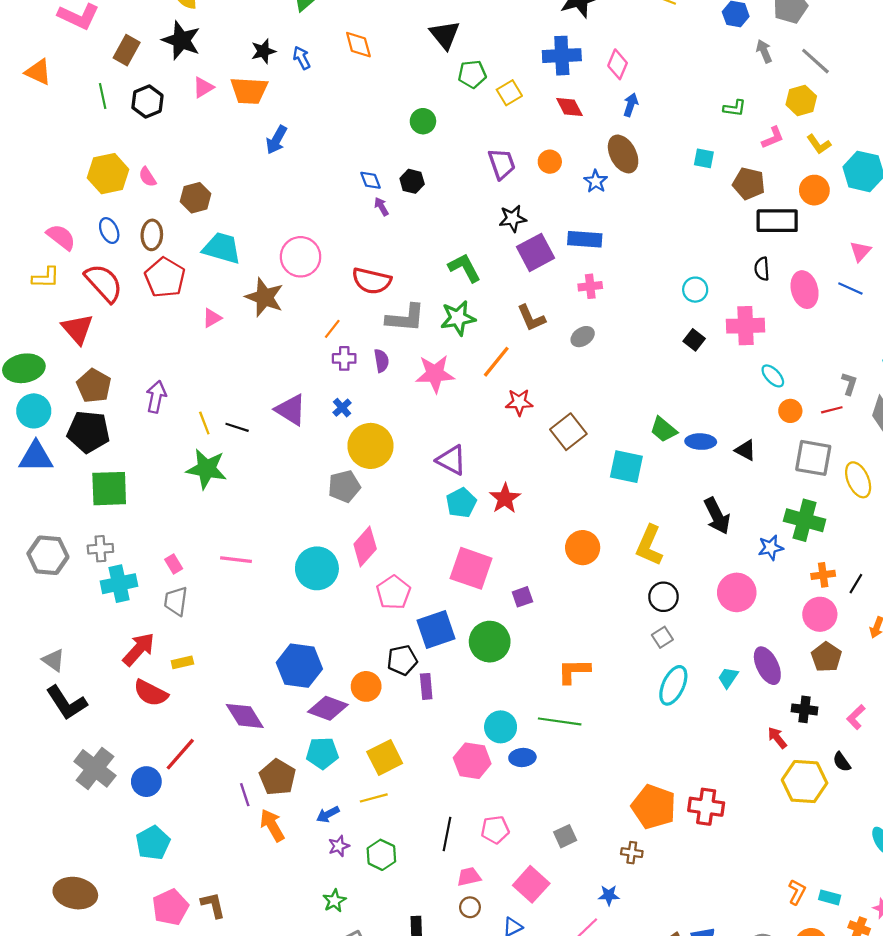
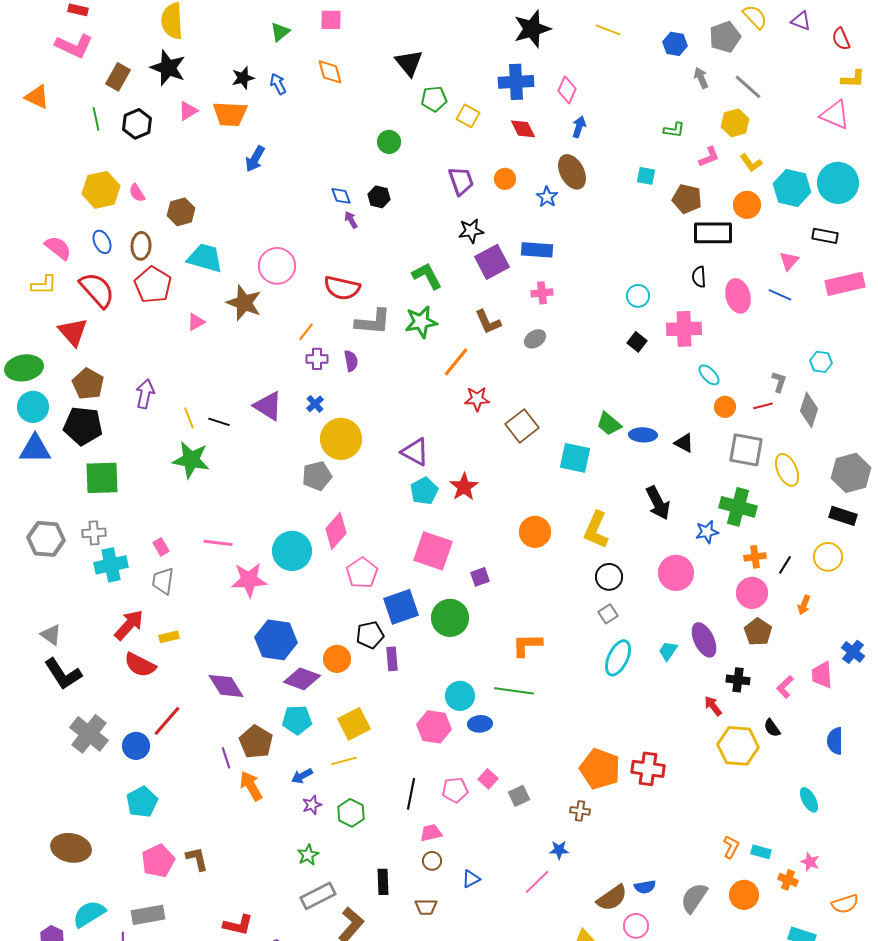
yellow square: (509, 93) -> (468, 116), turned -30
pink star: (435, 374) -> (249, 580), moved
pink square: (531, 884) -> (488, 779), moved, size x0.6

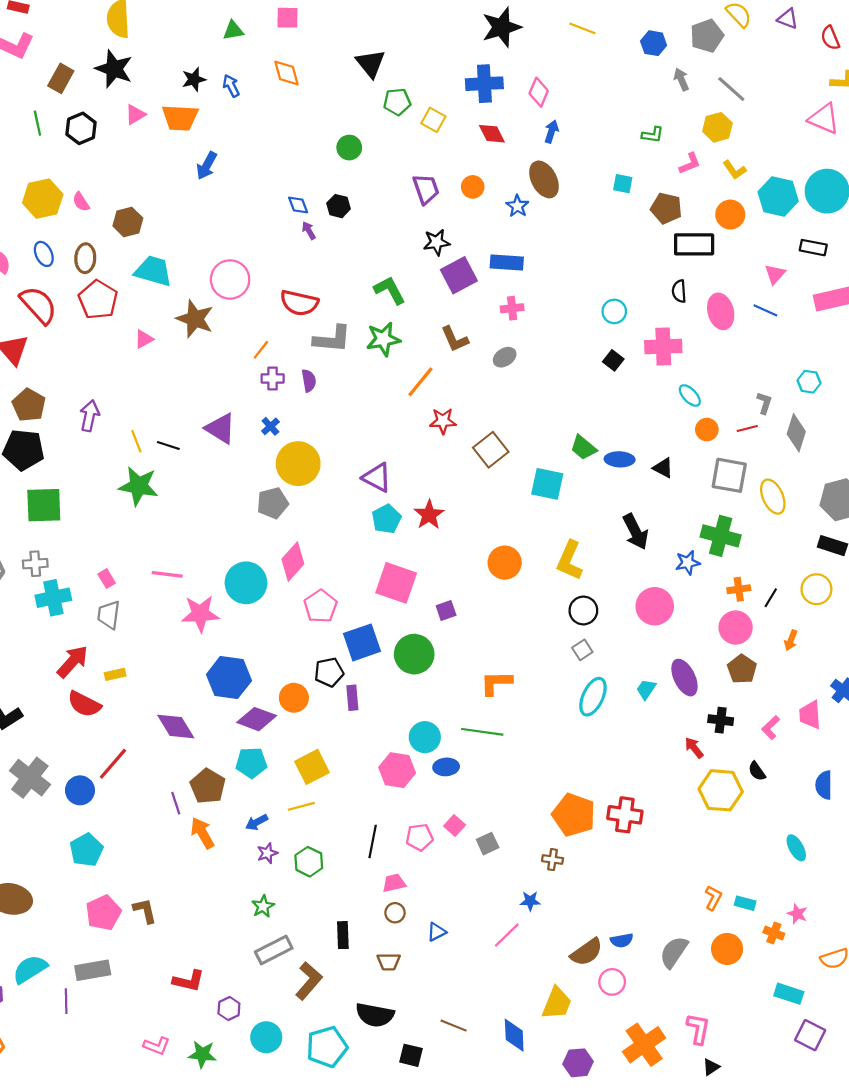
green triangle: (280, 32) -> (233, 30), turned 30

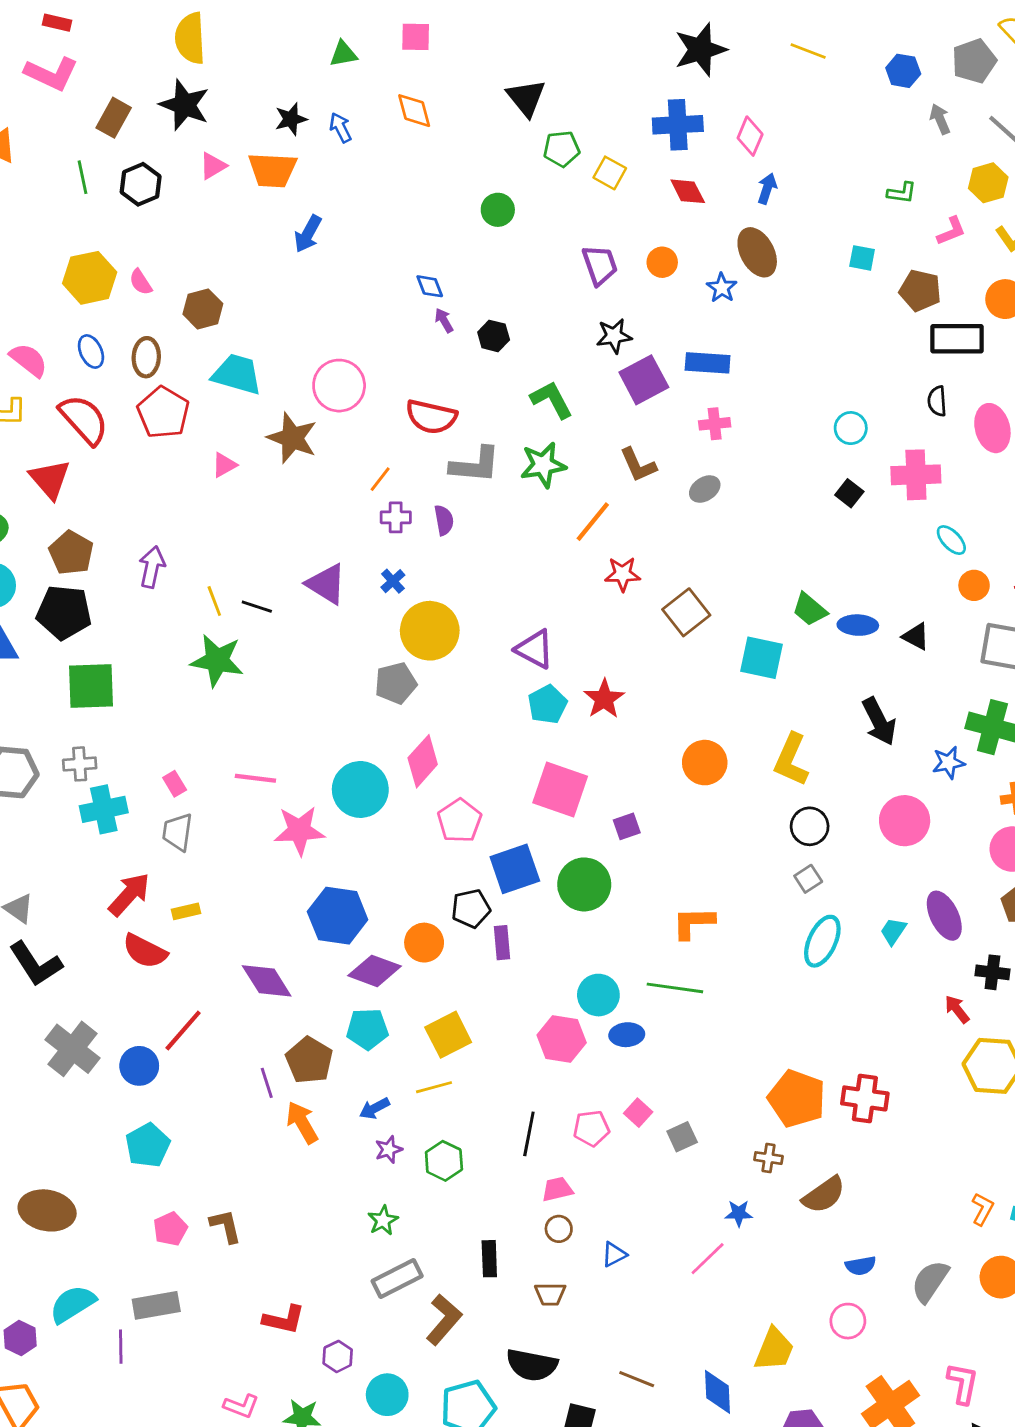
black hexagon: (339, 206) -> (494, 336), moved
pink pentagon: (103, 913) -> (170, 1229), size x0.7
brown semicircle: (587, 952) -> (824, 1195), moved

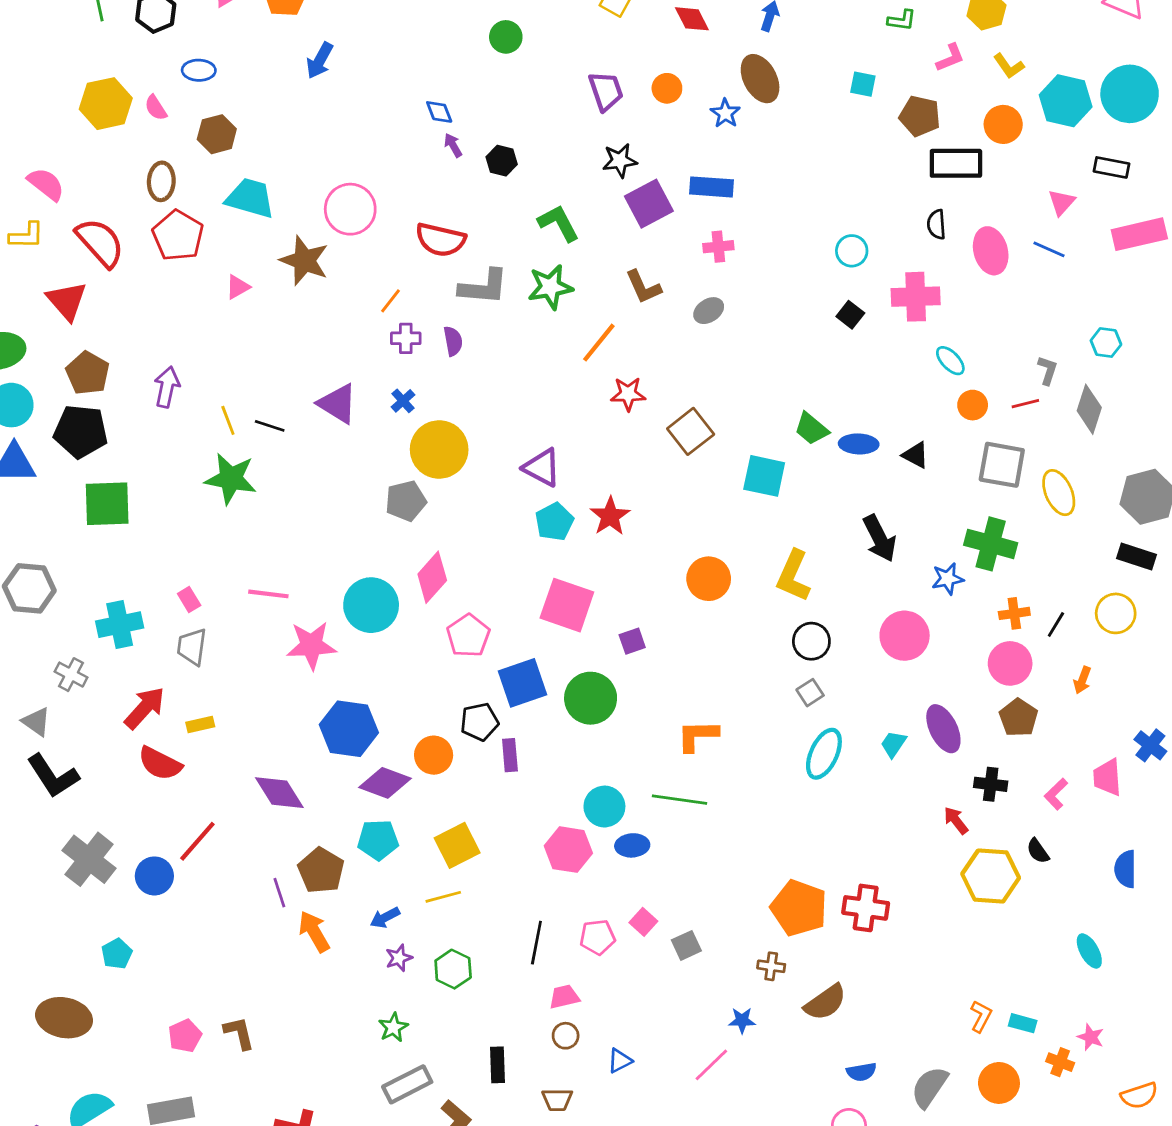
blue ellipse: (91, 352) -> (199, 70), moved, turned -64
gray cross: (80, 764) -> (71, 675), moved, turned 32
cyan pentagon: (148, 1145) -> (117, 954), moved, size x0.7

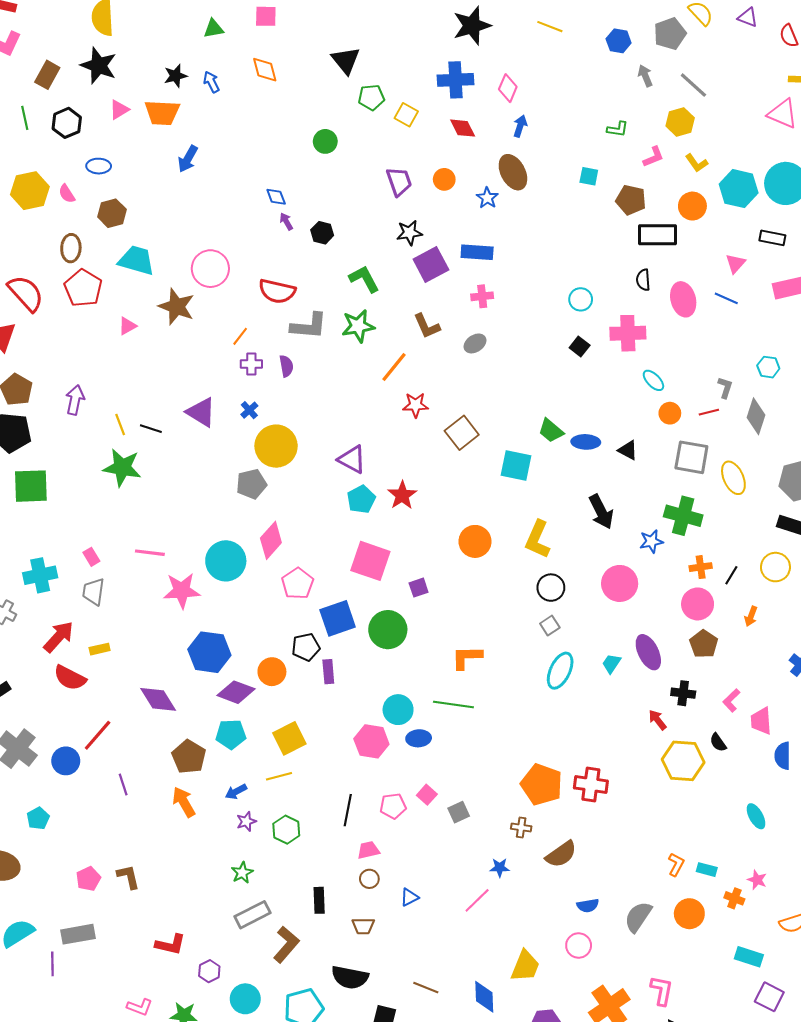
pink trapezoid: (1107, 777) -> (761, 721), moved
purple line: (279, 893) -> (123, 784), moved

